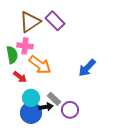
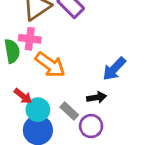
red arrow: (20, 77) -> (23, 96), moved
black arrow: (46, 107) -> (97, 97), moved

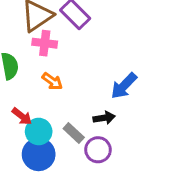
pink cross: (30, 39) -> (45, 43), moved
orange arrow: (50, 65) -> (52, 81), size x0.6

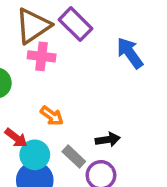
orange arrow: (52, 81) -> (52, 116), moved
blue arrow: (124, 86) -> (130, 53), moved, turned 100

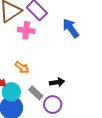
pink cross: (42, 56) -> (26, 30), moved

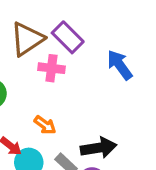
black arrow: (57, 82) -> (99, 148), size x1.5

